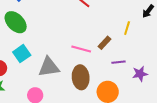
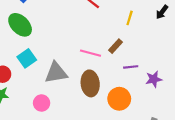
yellow line: (127, 28) -> (130, 18), moved

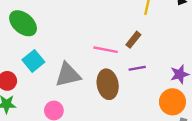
purple line: (131, 67) -> (137, 68), moved
orange circle: (119, 99) -> (172, 102), moved

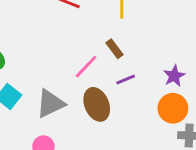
brown rectangle: (133, 40) -> (114, 49), turned -63
pink line: (106, 50) -> (86, 67), turned -45

